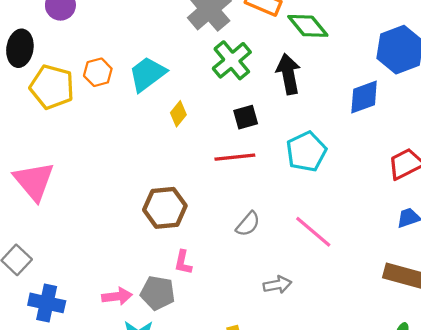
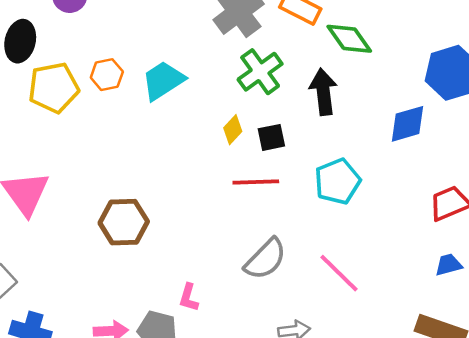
yellow pentagon: (52, 87) -> (54, 88), turned -30
yellow diamond: (178, 114) -> (233, 130), moved
brown hexagon: (165, 208) -> (124, 222), moved
gray semicircle: (248, 224) -> (265, 259), size x1.5

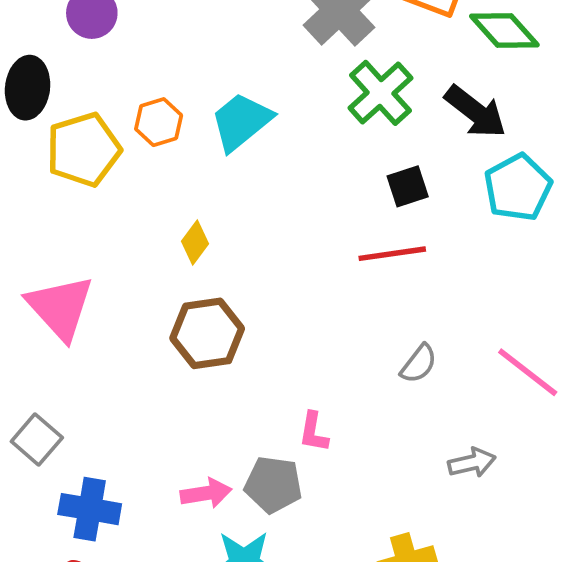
black arrow: (323, 92) -> (475, 112), turned 141
yellow diamond: (233, 130) -> (195, 242), moved
cyan pentagon: (337, 181) -> (518, 188), moved
gray semicircle: (265, 259) -> (419, 364), size x0.6

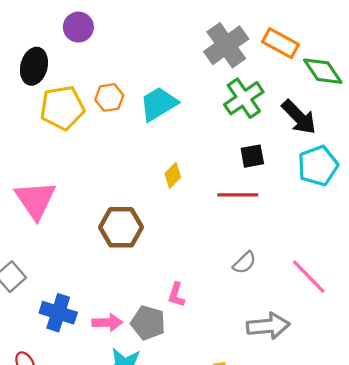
yellow diamond: (195, 242) -> (173, 175), moved
gray arrow: (472, 463) -> (268, 326), size x1.5
blue cross: (90, 509) -> (58, 313), moved

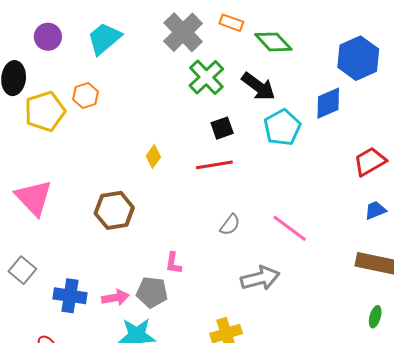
orange rectangle: (280, 43) -> (231, 23), size x0.7
cyan trapezoid: (159, 104) -> (104, 39), moved

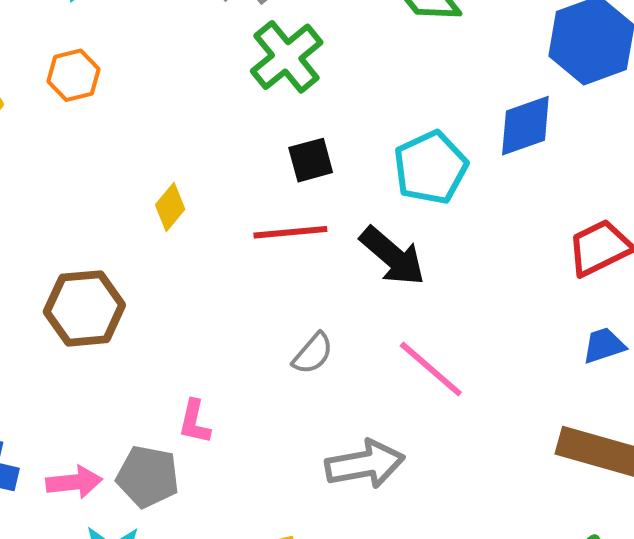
black arrow: (258, 87) -> (393, 256), moved
orange hexagon: (86, 96) -> (74, 75), moved

